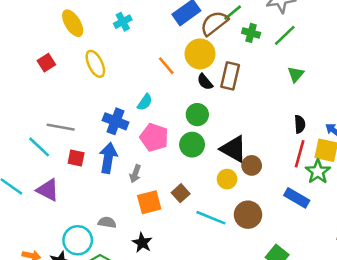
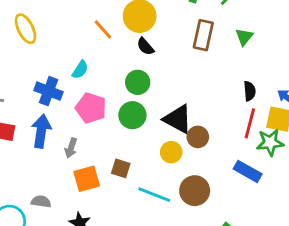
brown rectangle: (230, 76) -> (203, 35), moved
green star: (318, 172) -> (270, 142), turned 30
brown square: (181, 193) -> (121, 168), turned -30

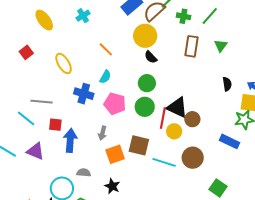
yellow ellipse: (26, 29) -> (64, 63), moved
orange line: (103, 30) -> (106, 49), moved
red line: (250, 123) -> (163, 118), moved
blue arrow: (41, 131) -> (70, 140), moved
brown square: (121, 168) -> (139, 145), size x1.5

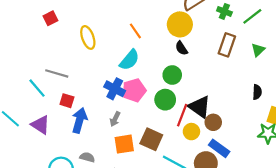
cyan semicircle: (105, 77) -> (129, 60), size x1.5
blue cross: (84, 94) -> (115, 89), moved
pink pentagon: (115, 104) -> (134, 90), turned 30
blue rectangle: (230, 141) -> (219, 148), moved

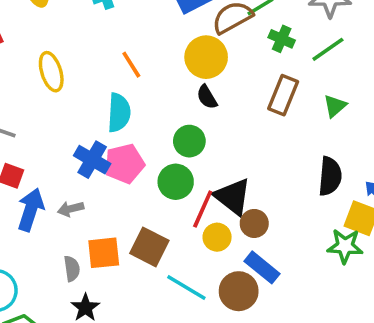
cyan semicircle: (129, 60) -> (119, 113), turned -40
black semicircle: (257, 92) -> (330, 176), size x1.5
gray arrow: (115, 119) -> (71, 209), moved, turned 48
gray semicircle: (87, 157) -> (72, 269), moved, turned 64

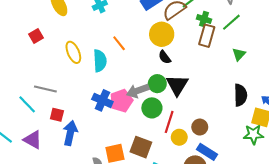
brown rectangle: (283, 95) -> (207, 36), moved
cyan semicircle: (119, 113) -> (100, 61), moved
black triangle: (233, 197) -> (177, 85), moved, turned 30
gray arrow: (71, 209) -> (138, 91), moved, size x1.5

